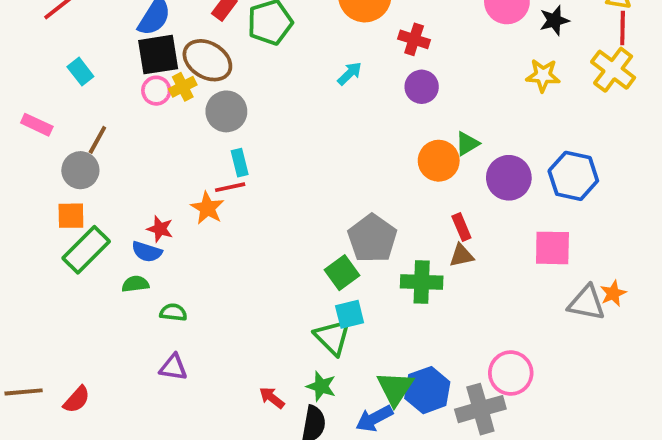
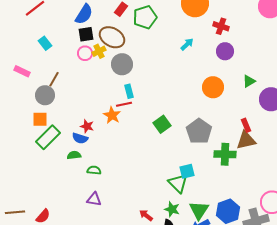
black square: (158, 55) -> (86, 34), size x0.7
orange circle: (439, 161) -> (213, 87), moved
brown triangle: (461, 255) -> (246, 140), size x1.5
green square: (342, 273) -> (162, 124), moved
green triangle: (395, 388) -> (199, 210), moved

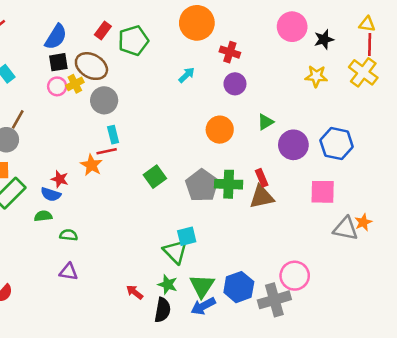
green cross: (225, 154) -> (229, 184), moved

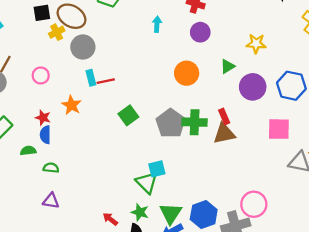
cyan arrow: (187, 75) -> (157, 24), turned -42
yellow star: (316, 76) -> (256, 44), moved
pink circle: (57, 86) -> (41, 75), moved
red line: (107, 151) -> (106, 81), moved
blue semicircle: (51, 194) -> (45, 135), moved, turned 72

